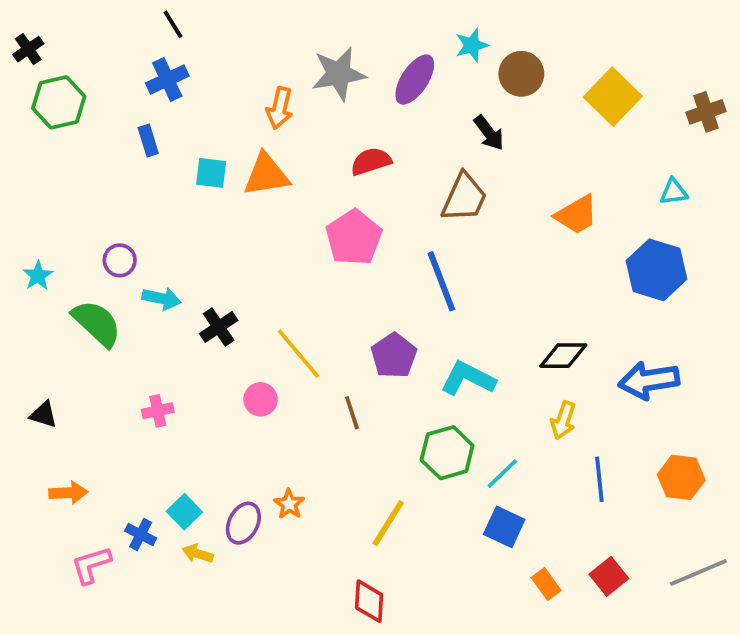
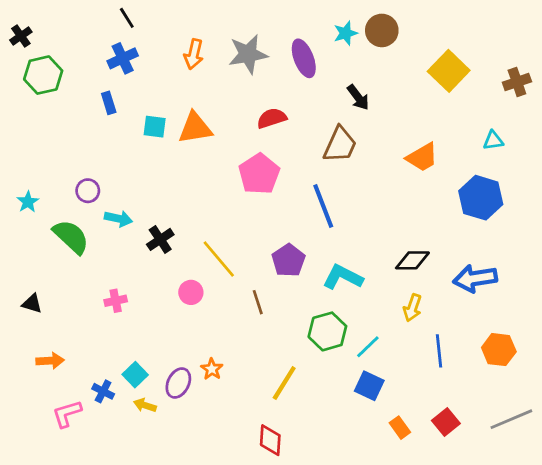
brown circle: (521, 74) -> (382, 30), moved
purple ellipse: (415, 80) -> (304, 58), turned -54
orange arrow: (280, 108) -> (194, 54), moved

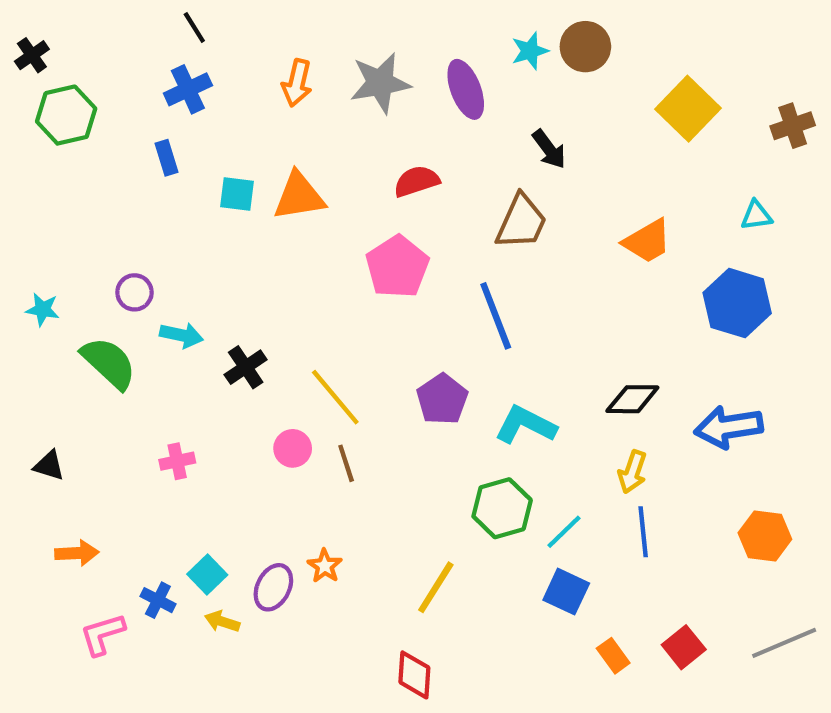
cyan star: (28, 202) -> (43, 309), turned -30
brown line: (258, 302) -> (346, 463), moved
blue line: (439, 351) -> (643, 532), moved

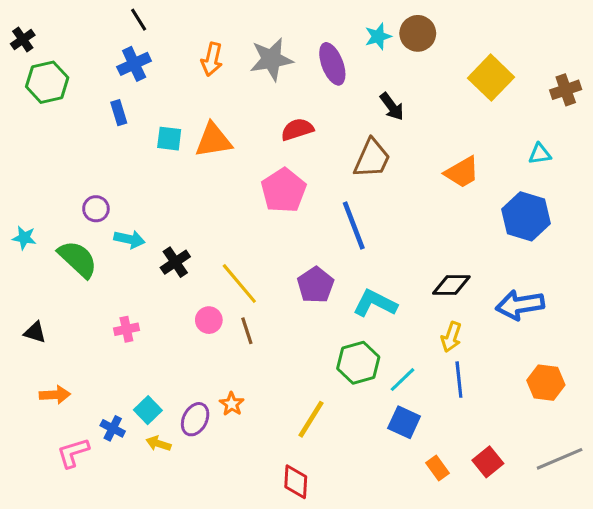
cyan star: (43, 309) -> (24, 238), moved

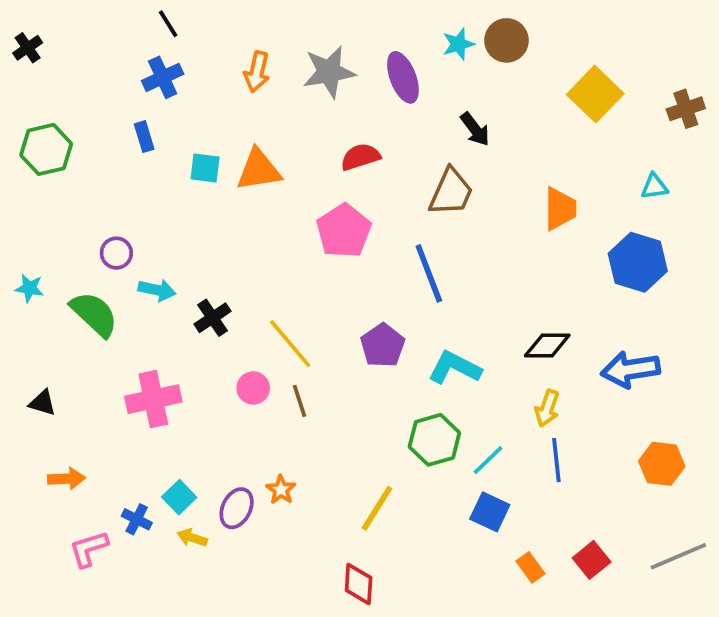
green hexagon: (47, 82) -> (46, 149), moved
orange trapezoid: (462, 172) -> (560, 209), turned -60
pink cross: (126, 329) -> (153, 399), size x1.8

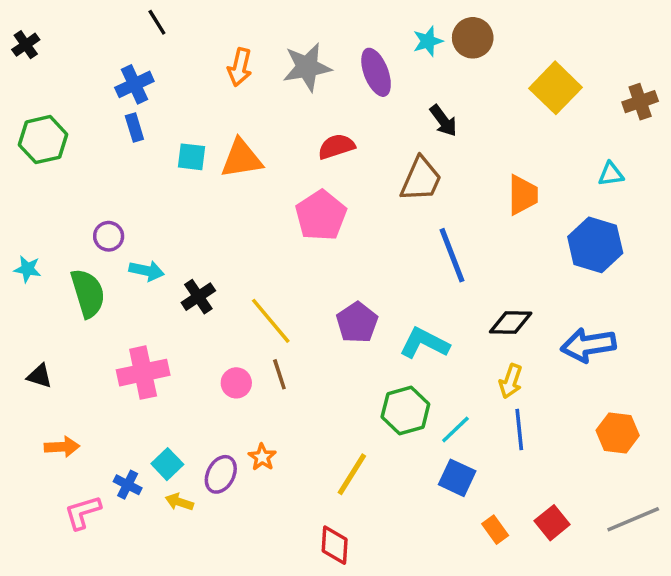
blue cross: (163, 77) -> (134, 84), moved
blue line: (429, 273) -> (452, 255), moved
green semicircle: (94, 314) -> (88, 293), turned 30
pink circle: (253, 388) -> (236, 383), moved

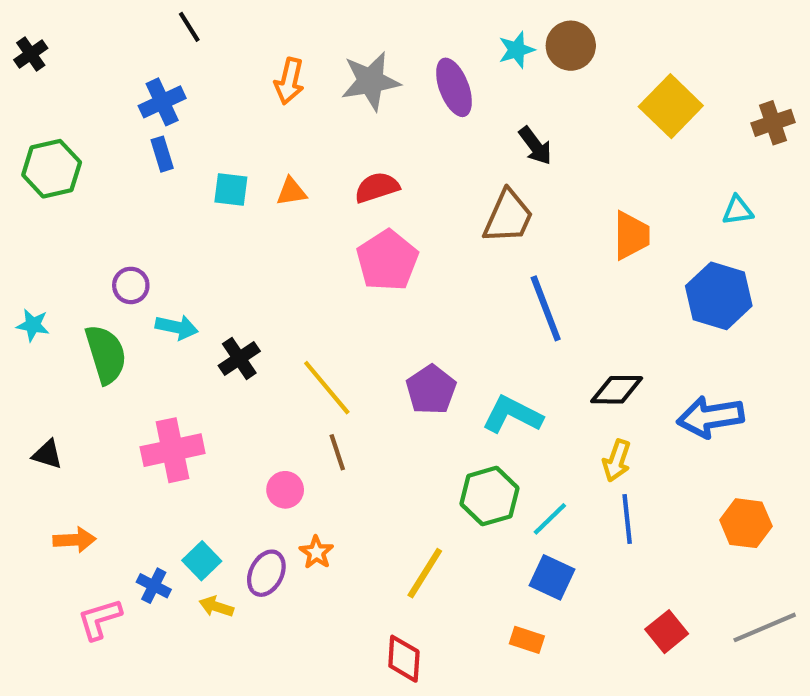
red semicircle: (336, 147) -> (377, 187), moved
orange triangle: (241, 159) -> (291, 192), size x0.6
pink circle: (236, 383) -> (285, 490), moved
orange rectangle: (495, 530) -> (527, 640), moved, turned -36

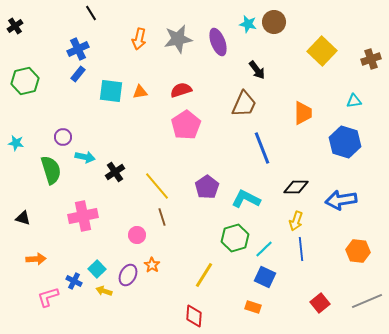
cyan star: (517, 50) -> (248, 24), turned 30
blue rectangle: (162, 154) -> (78, 74), turned 56
cyan square: (231, 190) -> (111, 91), size x1.4
cyan star: (33, 325) -> (16, 143), moved

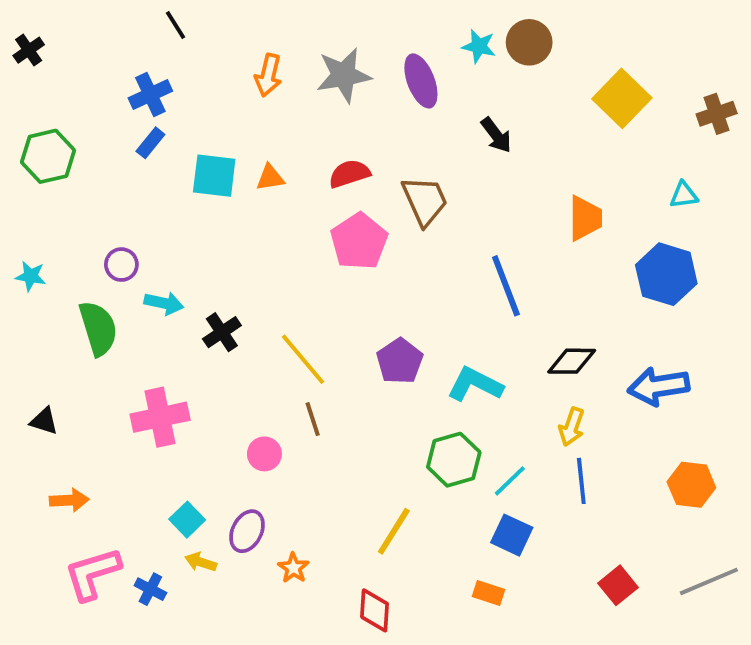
brown trapezoid: (244, 104) -> (425, 201), moved, turned -48
orange star: (152, 265) -> (293, 568), moved
blue cross: (74, 281) -> (150, 589), moved
pink L-shape: (48, 297) -> (92, 574), size x1.4

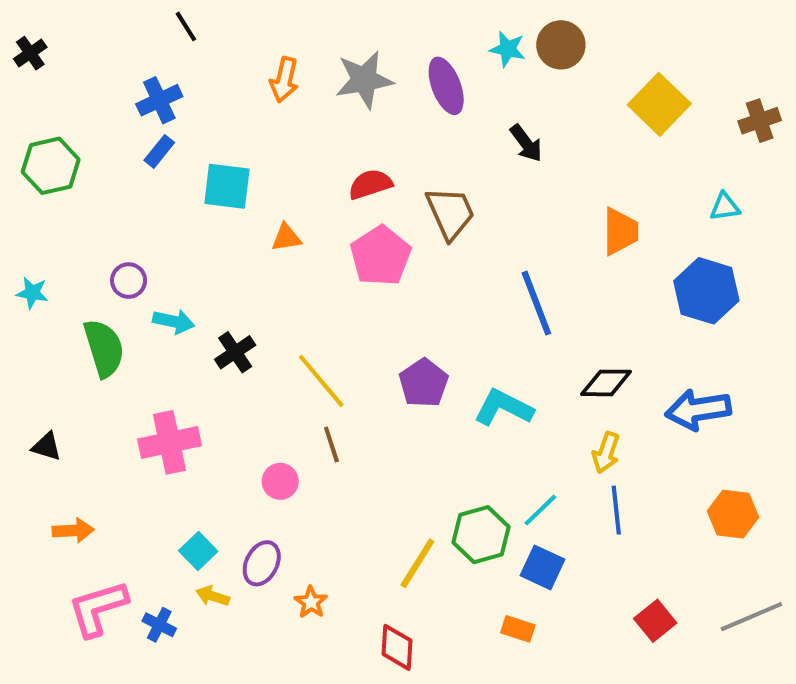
orange triangle: (270, 178) -> (286, 237), moved
green hexagon: (454, 460) -> (481, 535), moved

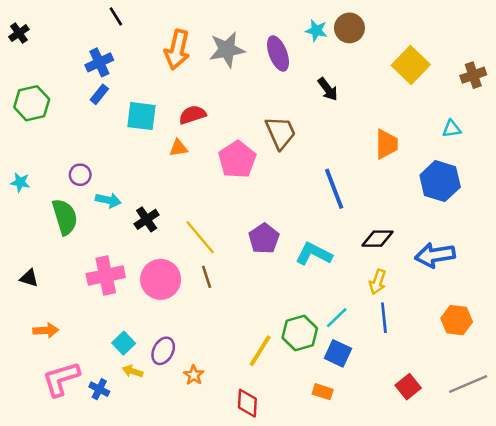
orange arrow: (284, 80) -> (177, 50), size x1.4
red semicircle: (370, 184) -> (192, 115), moved
pink circle: (280, 481) -> (161, 279), moved, size x1.8

